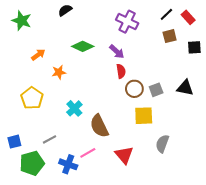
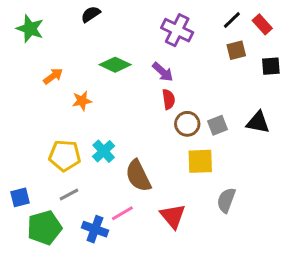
yellow pentagon: (32, 98) -> (65, 156), moved, turned -30

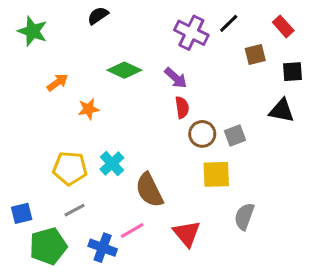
black line: (232, 20) -> (229, 23), moved
black triangle: (258, 122) -> (282, 111), moved

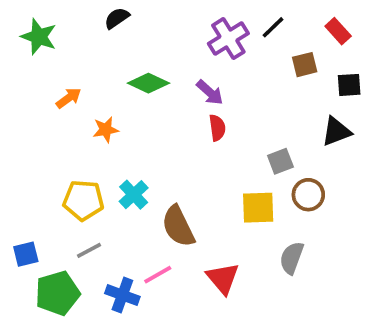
purple cross: (191, 33) -> (228, 39), turned 32
black triangle: (282, 111) -> (336, 131), turned -32
brown circle: (202, 134) -> (308, 195), moved

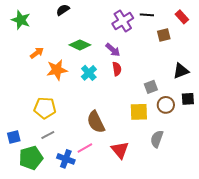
black line: (273, 27) -> (147, 15), turned 48
black square: (349, 85) -> (188, 99), moved
orange star: (106, 130) -> (57, 70), size x1.5
cyan cross: (134, 195) -> (89, 73), moved

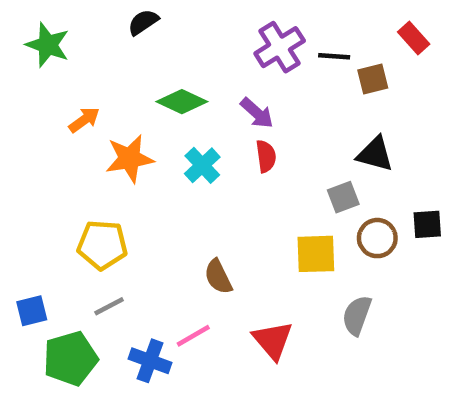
black line: (147, 15) -> (334, 56), moved
black triangle: (181, 71) -> (375, 154), moved, turned 36
brown semicircle: (96, 122) -> (218, 277), size x0.7

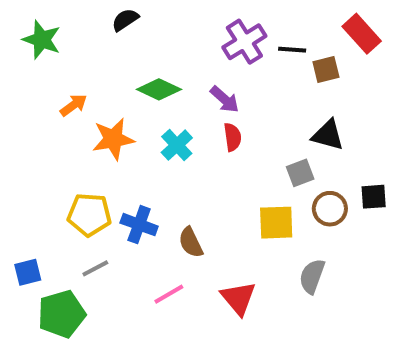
red rectangle: (414, 38) -> (362, 34), size x1.4
blue cross: (150, 361) -> (139, 225), moved

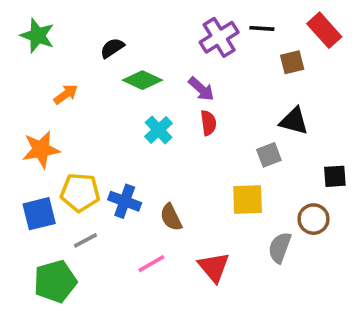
black semicircle: (125, 20) -> (112, 48), moved
black line: (292, 50) -> (262, 28), moved
orange star: (113, 139) -> (41, 150), moved
brown circle: (330, 209) -> (314, 219), moved
blue square: (28, 272) -> (39, 214), moved, size x1.4

